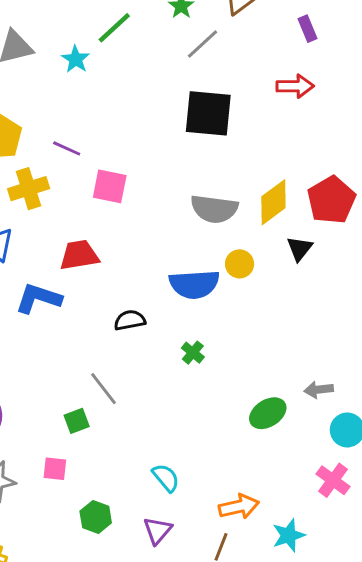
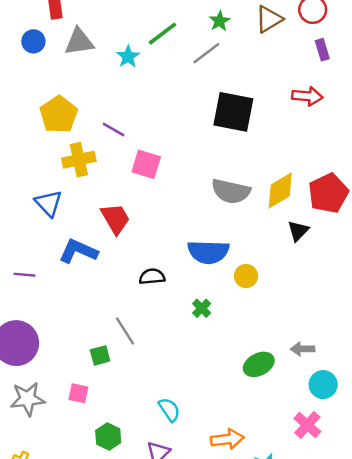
gray line: (202, 44) -> (206, 53), moved
red trapezoid: (79, 255) -> (115, 219), turned 64
yellow circle: (240, 264) -> (246, 276), moved

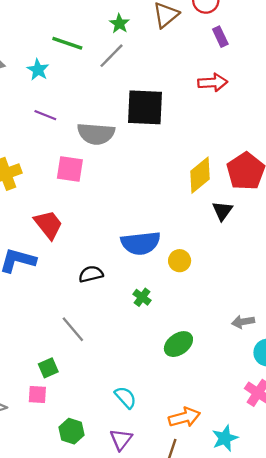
green line: (163, 34) -> (67, 43), turned 64
purple line: (114, 130) -> (45, 115), moved
gray semicircle: (231, 191) -> (96, 134), moved
green square: (100, 355) -> (48, 368), moved
green ellipse: (259, 364) -> (178, 344), moved

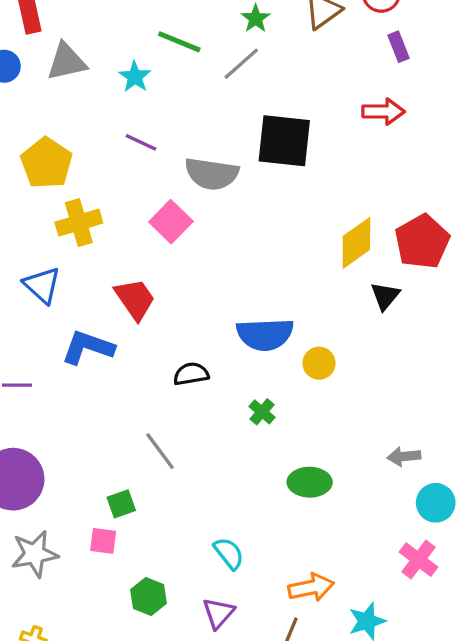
pink square: (70, 169) -> (171, 222), turned 32
green ellipse: (178, 344) -> (310, 482), turned 32

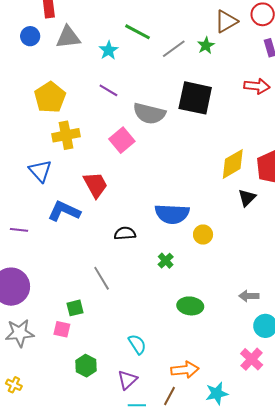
green star: (256, 19) -> (206, 45), moved

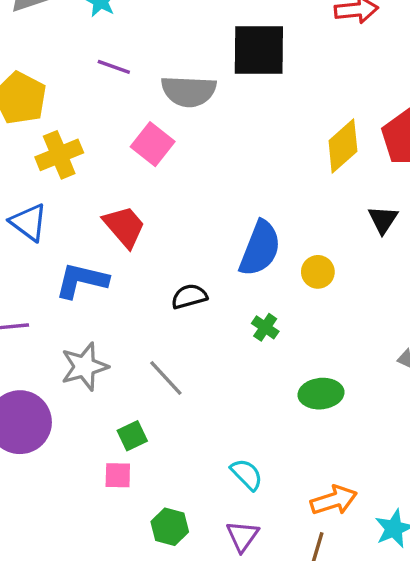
black triangle: (247, 198) -> (383, 220), moved
blue semicircle: (172, 214) -> (260, 248), turned -60
gray star: (20, 333) -> (84, 367), moved

